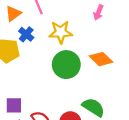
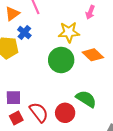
yellow star: (61, 32) -> (69, 32), moved

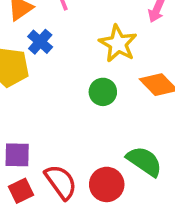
yellow star: (69, 32) -> (118, 44), turned 30
green circle: (61, 60) -> (103, 92), size x0.6

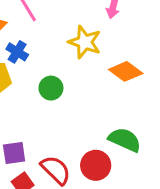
green circle: (103, 92) -> (51, 88), moved

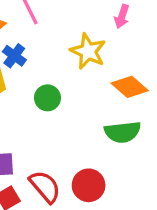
green semicircle: (125, 140) -> (123, 132), moved, turned 144

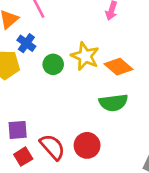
yellow star: (88, 51) -> (85, 56), moved
green circle: (47, 98) -> (53, 64), moved

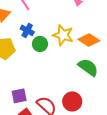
blue cross: (26, 43) -> (27, 30), moved
green semicircle: (113, 103) -> (88, 67), turned -130

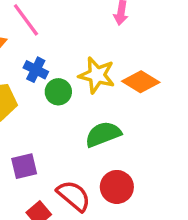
green semicircle: (88, 67) -> (103, 134), moved, turned -55
purple square: (19, 96) -> (24, 166), moved

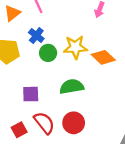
yellow star: (97, 75) -> (75, 47), turned -30
purple square: (24, 166) -> (31, 94), moved

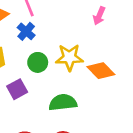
blue cross: (36, 36) -> (26, 31), moved
purple square: (31, 94) -> (17, 89), moved, turned -30

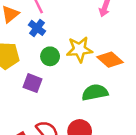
purple square: (17, 89) -> (32, 83), turned -36
green semicircle: (63, 102) -> (95, 92), moved

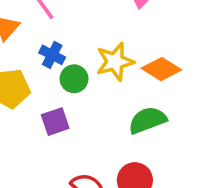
blue cross: (37, 28) -> (52, 55), moved
purple square: (32, 83) -> (55, 122), turned -30

